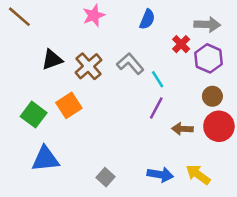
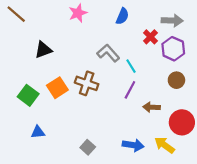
brown cross: (88, 66) -> (87, 83), moved, turned -30
red circle: (219, 126) -> (182, 122), moved
blue triangle: (45, 159) -> (38, 132), size x0.6

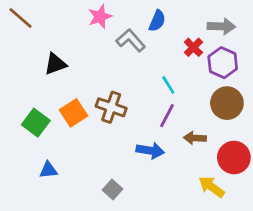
gray L-shape: (108, 53) -> (131, 40), moved
brown circle: (176, 80) -> (227, 103), size x1.5
blue arrow: (133, 145) -> (150, 151), moved

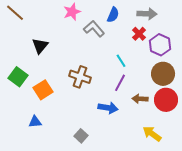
gray arrow: (221, 26) -> (147, 14), moved
black triangle: (55, 64) -> (40, 46), turned -30
orange square: (74, 113) -> (43, 90), moved
green square: (36, 123) -> (18, 77), moved
red circle: (234, 157) -> (166, 100), moved

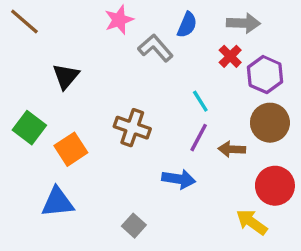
brown arrow: (140, 99) -> (232, 149), moved
red circle: (166, 100) -> (275, 186), moved
blue triangle: (35, 122) -> (58, 202), size x1.5

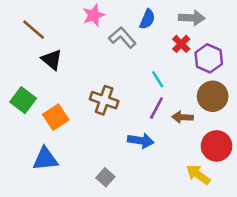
brown line: (24, 21) -> (34, 30), moved
black triangle: (66, 76) -> (52, 60), turned -30

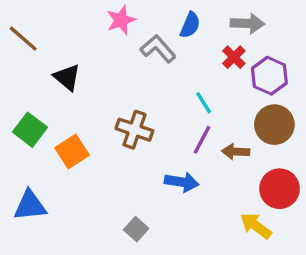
brown line: (34, 30) -> (23, 39), moved
blue triangle: (45, 159) -> (30, 206), moved

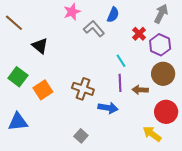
gray arrow: (247, 23) -> (161, 14), moved, turned -66
brown cross: (134, 130) -> (83, 89), moved
purple line: (202, 140) -> (120, 83), turned -30

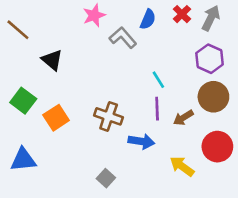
red cross: (139, 34) -> (182, 14), moved
brown arrow: (140, 90) -> (183, 118), turned -35
yellow arrow: (152, 134) -> (182, 166), moved

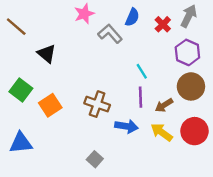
red cross: (182, 14) -> (163, 24), moved
yellow arrow: (182, 166) -> (162, 132), moved

